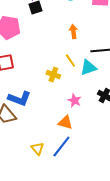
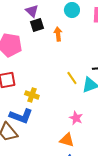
orange arrow: (73, 32) -> (58, 34), moved
yellow cross: (53, 75) -> (32, 95), moved

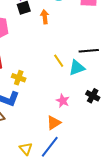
orange triangle: (67, 140) -> (54, 123), turned -49

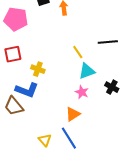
cyan triangle: (77, 68) -> (87, 71), moved
blue line: (50, 147) -> (69, 138), turned -70

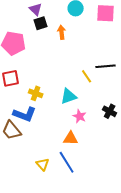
yellow line: (78, 52) -> (87, 76), moved
cyan triangle: (87, 71) -> (69, 96), moved
orange triangle: (73, 114) -> (71, 138), turned 35

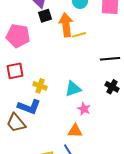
orange arrow: (62, 32) -> (66, 25), size x1.6
yellow line: (87, 76) -> (79, 35), moved, turned -72
black cross: (110, 111) -> (112, 87), moved

